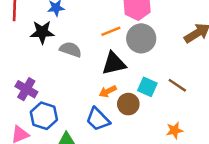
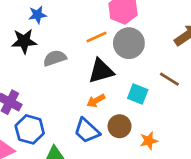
gray semicircle: (71, 49) -> (55, 58), turned -35
brown line: (177, 85) -> (169, 79), moved
brown circle: (128, 104) -> (120, 126), moved
orange star: (175, 130) -> (149, 141), moved

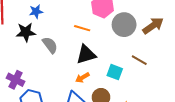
orange line: (97, 37) -> (82, 28), turned 42
gray circle: (129, 43) -> (124, 25), moved
gray semicircle: (55, 58) -> (50, 45), turned 72

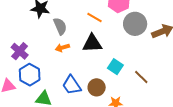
brown line: (139, 60) -> (141, 77), moved
orange arrow: (82, 78) -> (62, 48), moved

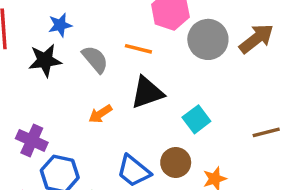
gray semicircle: (60, 26) -> (95, 59), moved
cyan square: (115, 67) -> (196, 119), turned 35
brown line: (141, 77) -> (266, 132), moved, turned -42

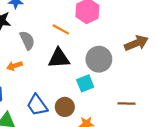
gray circle: (208, 39) -> (99, 59), moved
gray semicircle: (95, 59) -> (27, 40), moved
orange arrow: (100, 114) -> (14, 66), moved

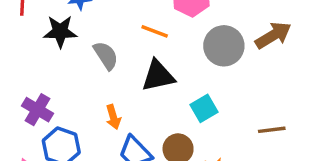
gray circle: (99, 59) -> (224, 46), moved
orange arrow: (14, 66) -> (113, 117), moved, turned -80

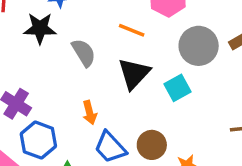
black triangle: (158, 76) -> (134, 74), turned -36
cyan square: (204, 108) -> (178, 88), moved

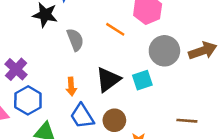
black triangle: (134, 74) -> (108, 80), moved

